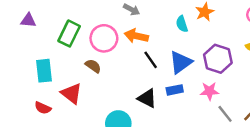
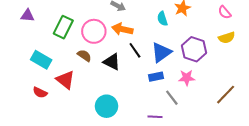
cyan rectangle: (44, 71) -> (41, 60), turned -54
black triangle: (147, 98) -> (112, 62), moved
gray line: (225, 114) -> (172, 98), moved

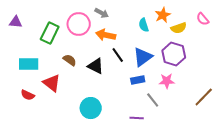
pink circle: (94, 31) -> (79, 24), moved
yellow semicircle: (227, 38) -> (179, 28), moved
cyan rectangle: (41, 60) -> (29, 64), turned -30

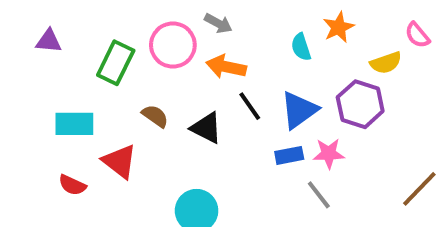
yellow semicircle: (179, 28) -> (386, 63), moved
pink star: (167, 81) -> (329, 153), moved

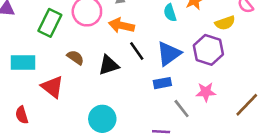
black triangle: (206, 128) -> (109, 65), turned -45
pink star: (329, 153) -> (206, 92), moved
red semicircle: (72, 185) -> (22, 115), moved, turned 48

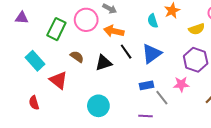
purple hexagon: (208, 50) -> (196, 60), moved
cyan rectangle: (23, 63) -> (35, 61), turned 48
blue rectangle: (162, 83) -> (147, 85), moved

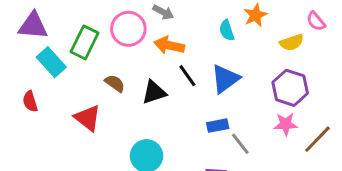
purple triangle: (22, 18) -> (33, 26), size x1.5
cyan rectangle: (35, 61) -> (51, 62), moved
pink star: (181, 84) -> (286, 124), moved
red semicircle: (34, 103) -> (30, 101), moved

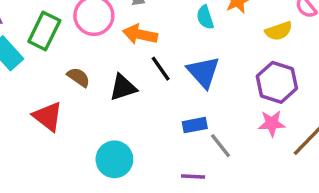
blue triangle: (225, 79) -> (203, 72), turned -36

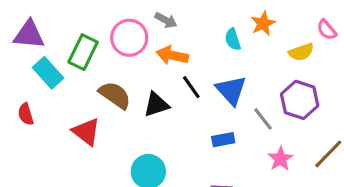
brown semicircle: (79, 77) -> (115, 95), size x1.5
pink star: (272, 123) -> (280, 159), moved, turned -30
gray line: (220, 146) -> (263, 119), moved

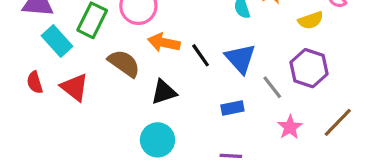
orange arrow: (172, 55) -> (164, 43), moved
black triangle: (156, 105) -> (164, 92), moved
red triangle: (86, 132) -> (75, 87), moved

